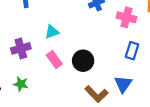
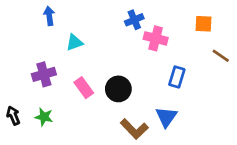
pink cross: (126, 17) -> (156, 38), moved
cyan triangle: (52, 32) -> (74, 42), moved

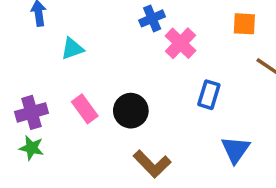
pink cross: (156, 38) -> (180, 43), turned 30
purple cross: (44, 74) -> (32, 112), moved
blue triangle: (166, 117) -> (235, 150), moved

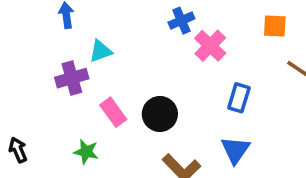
purple cross: (32, 112) -> (72, 78), moved
green star: (32, 148) -> (86, 152), moved
blue triangle: (235, 150) -> (235, 150), moved

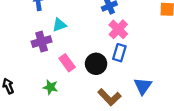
pink cross: (210, 46) -> (118, 29), moved
blue rectangle: (239, 98) -> (119, 53), moved

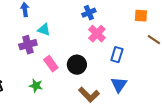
cyan triangle: (59, 25) -> (44, 30), turned 40
blue rectangle: (119, 53) -> (117, 55), moved

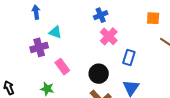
black circle: (77, 65) -> (99, 74), moved

